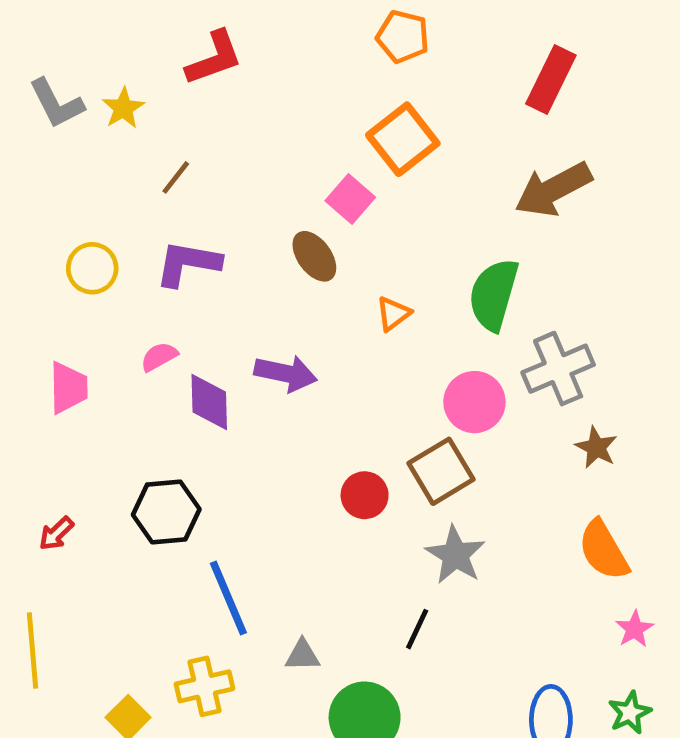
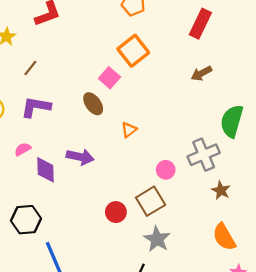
brown arrow: (553, 189) -> (201, 73), size x0.6
green semicircle: (494, 295) -> (232, 121), moved
pink circle: (474, 402) -> (166, 170), size x0.7

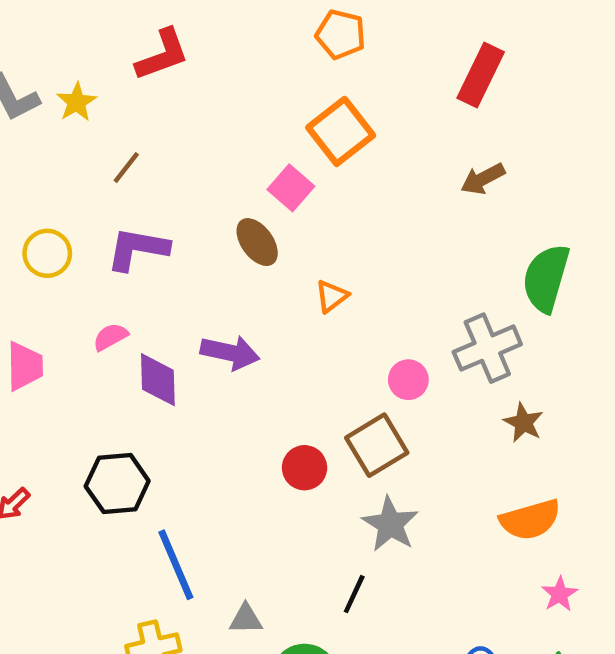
orange semicircle: (224, 237) -> (530, 520), turned -76

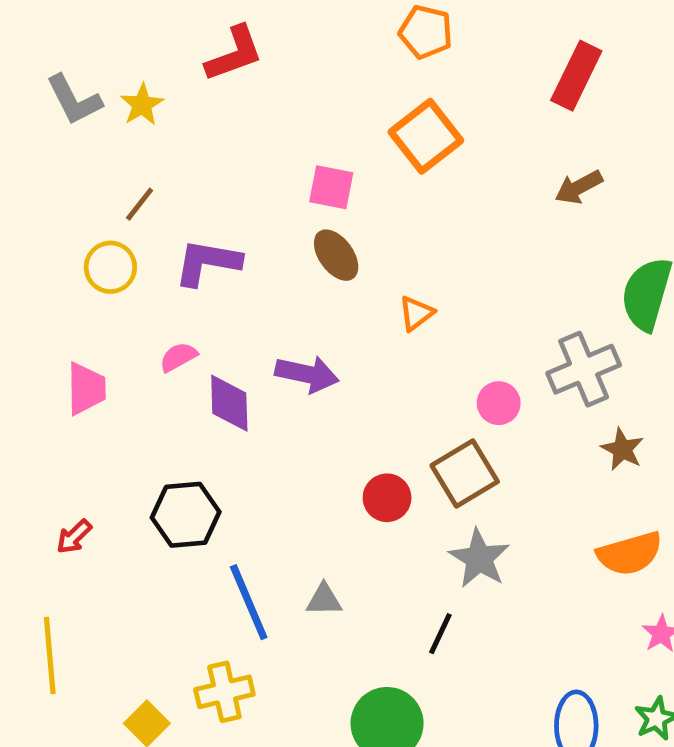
brown line: (126, 168) -> (140, 204), moved
pink square: (291, 188) -> (331, 187), moved, turned -30
gray triangle: (246, 619) -> (324, 600), moved

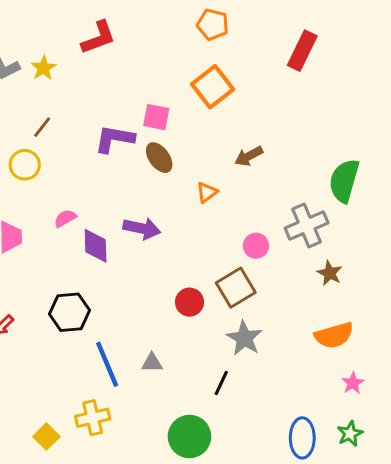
brown arrow: (579, 187) -> (249, 156), moved
purple L-shape: (207, 262) -> (114, 139), moved

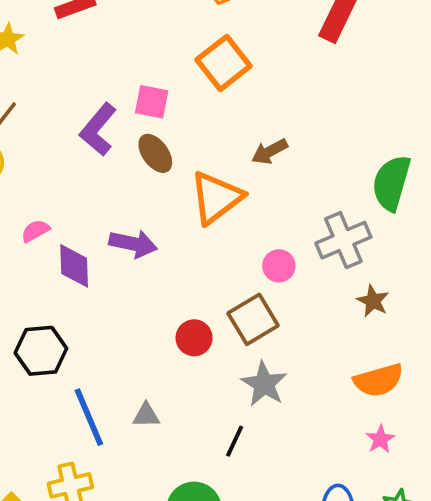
purple L-shape: (114, 139) -> (98, 129), turned -60
orange triangle: (207, 192) -> (216, 198), size x2.0
pink star: (353, 383) -> (380, 439), moved

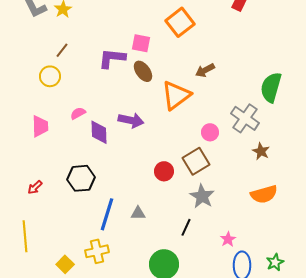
purple L-shape: (98, 129) -> (112, 58), turned 56
gray cross: (343, 240) -> (245, 118), turned -32
blue line: (89, 417) -> (107, 214), turned 40
pink star: (380, 439) -> (228, 239), moved

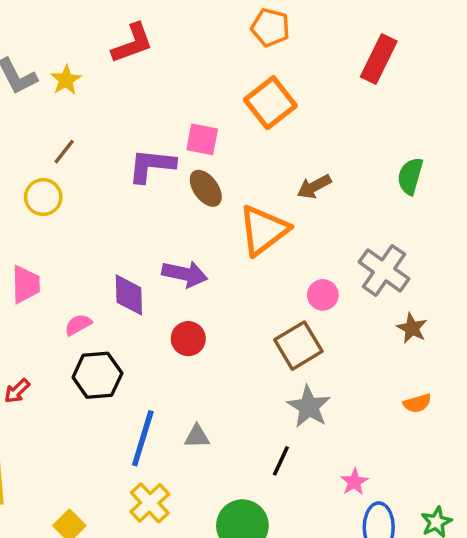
green semicircle: (271, 87) -> (410, 176), moved, size x0.7
pink semicircle: (78, 113) -> (78, 325), moved
red circle: (164, 171) -> (188, 339), moved
orange semicircle: (264, 194) -> (417, 403), size x0.6
yellow cross: (97, 251) -> (150, 503), moved, turned -30

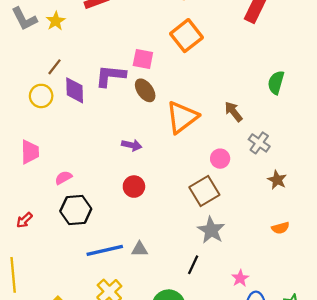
brown arrow: (314, 187) -> (233, 112), moved, turned 80
gray cross: (384, 270) -> (259, 143), size x0.7
purple arrow: (185, 274) -> (132, 145), size x0.7
purple diamond: (129, 295) -> (75, 90), moved
blue line: (143, 438) -> (105, 250), turned 60

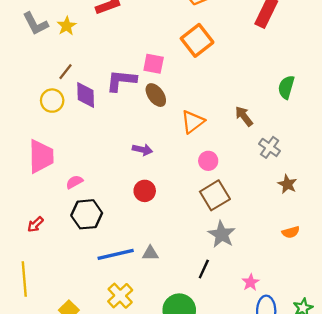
orange triangle: (182, 117) -> (193, 122), size x0.7
pink trapezoid: (30, 152) -> (41, 156), size x1.4
pink circle: (220, 159) -> (208, 161), moved

